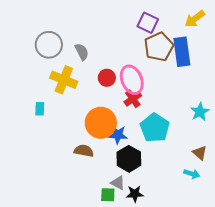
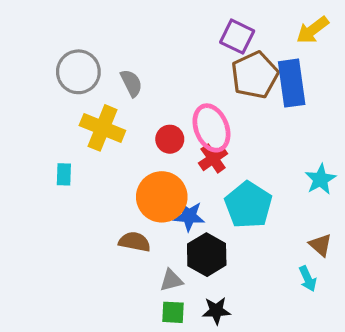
red circle: (107, 78) -> (170, 139), moved
cyan arrow: (192, 174) -> (308, 279), turned 49
gray triangle: (118, 183) -> (171, 280), moved, turned -42

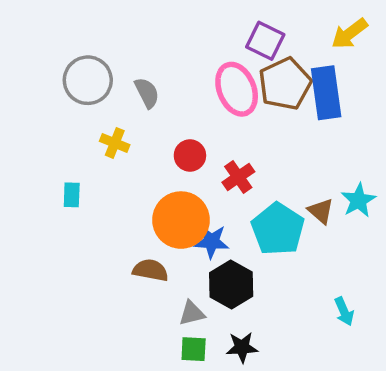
yellow cross: (102, 128) -> (115, 143), size x0.6
pink ellipse: (211, 128) -> (237, 89), moved
brown triangle: (320, 245) -> (321, 211), moved

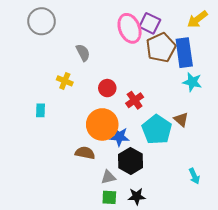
gray circle: (88, 80) -> (41, 21), moved
pink ellipse: (237, 89) -> (130, 28), moved
cyan star: (358, 200) -> (192, 82), moved, turned -30

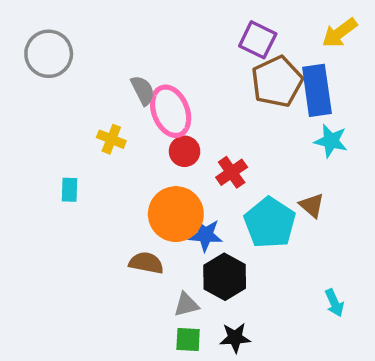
gray circle: (41, 21) -> (49, 54), moved
pink ellipse: (130, 28) -> (171, 111), moved

